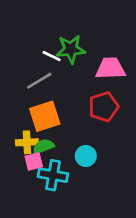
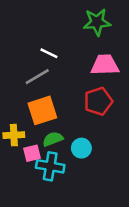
green star: (71, 49) -> (97, 22), moved
yellow cross: (27, 142) -> (14, 135), moved
green semicircle: (43, 146) -> (53, 139), moved

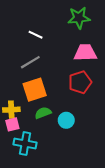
white line: (49, 53) -> (36, 35), moved
pink square: (32, 153) -> (12, 124), moved
cyan cross: (50, 166) -> (25, 144), moved

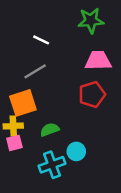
orange square: (35, 90) -> (23, 103), moved
cyan circle: (66, 120) -> (76, 151), moved
cyan cross: (25, 144) -> (52, 165), moved, turned -30

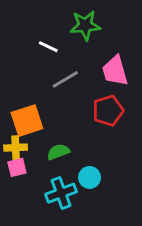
green star: (91, 21) -> (85, 25), moved
pink trapezoid: (98, 61) -> (115, 71), turned -104
gray line: (35, 71) -> (65, 79), moved

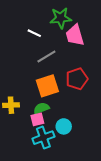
pink trapezoid: (115, 71) -> (75, 35), moved
orange square: (27, 121) -> (47, 86), moved
pink square: (17, 167) -> (37, 119), moved

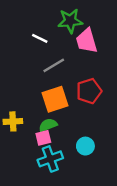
cyan circle: (64, 126) -> (85, 146), moved

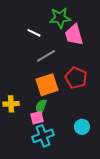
red pentagon: (89, 91) -> (76, 78), turned -30
green semicircle: (48, 125) -> (41, 107), turned -49
cyan circle: (85, 146) -> (82, 127), moved

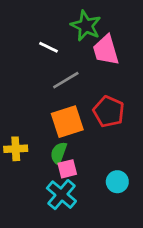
green star: (60, 18) -> (86, 26), turned 30
pink square: (37, 118) -> (67, 169), moved
cyan cross: (43, 136) -> (61, 195), turned -30

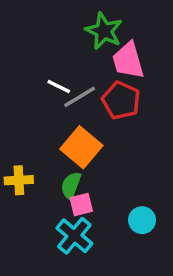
white line: (49, 47) -> (59, 87), moved
red pentagon: (109, 112) -> (121, 100), moved
orange square: (67, 122) -> (81, 147), turned -32

